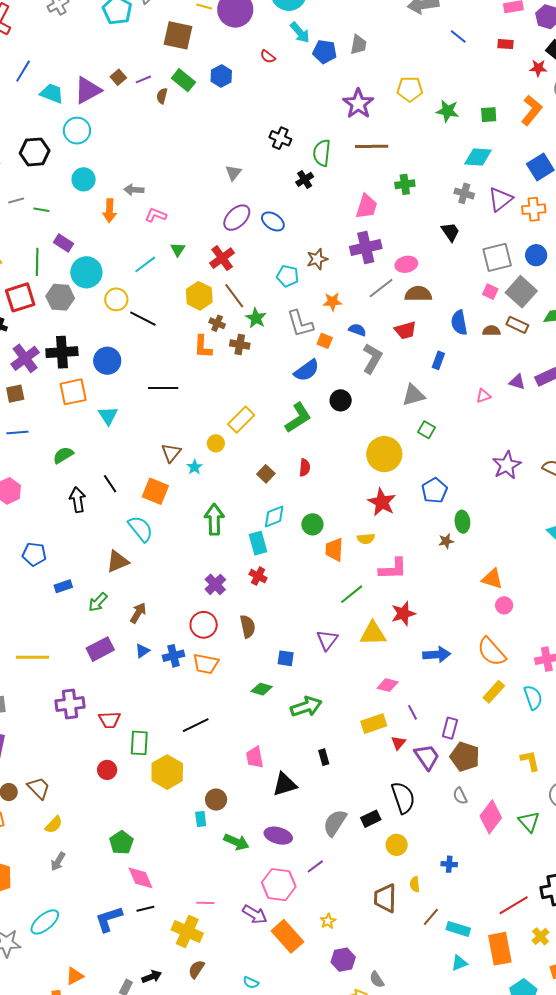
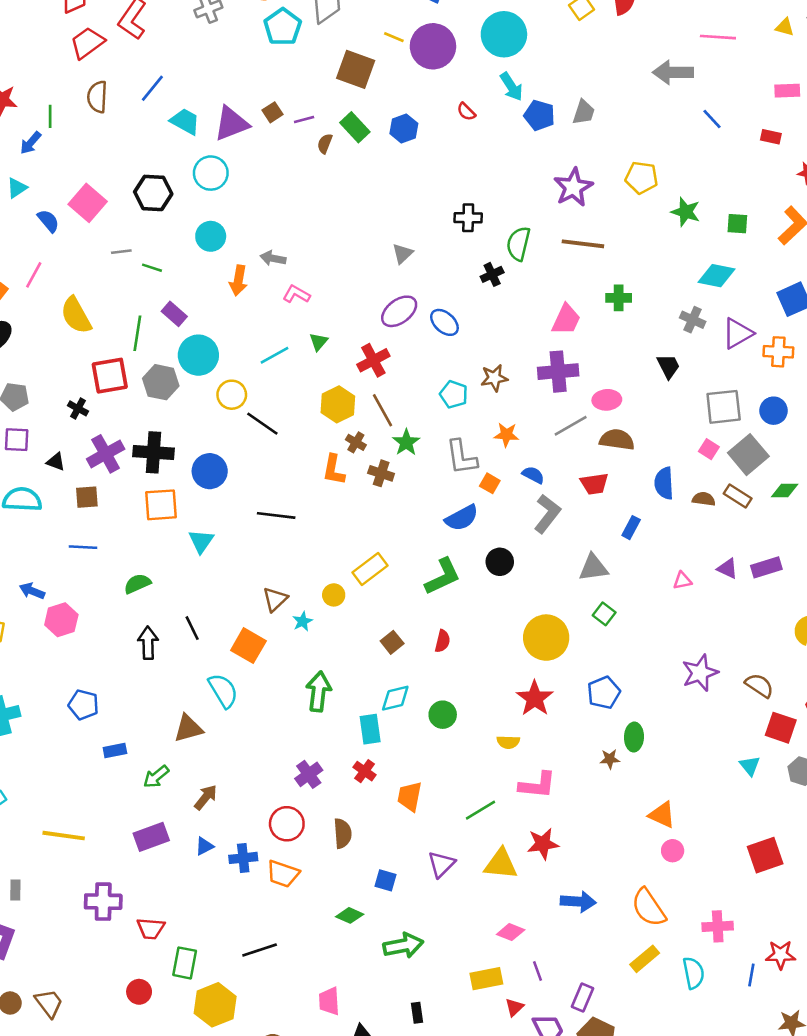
black cross: (280, 138) -> (468, 218), turned -30
orange trapezoid: (334, 550) -> (410, 796), moved

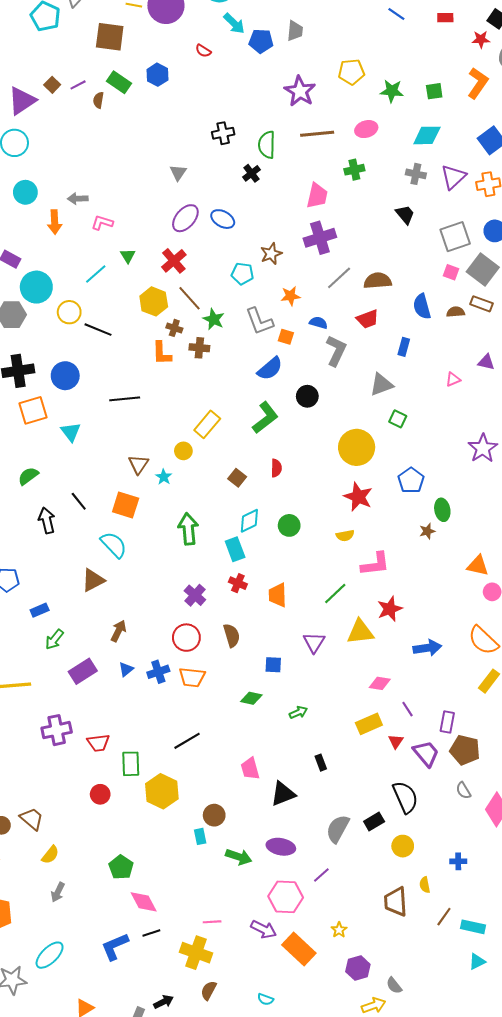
pink ellipse: (607, 400) -> (366, 129), moved
green arrow: (156, 777) -> (54, 639), moved
green arrow: (403, 946) -> (298, 712), size x0.6

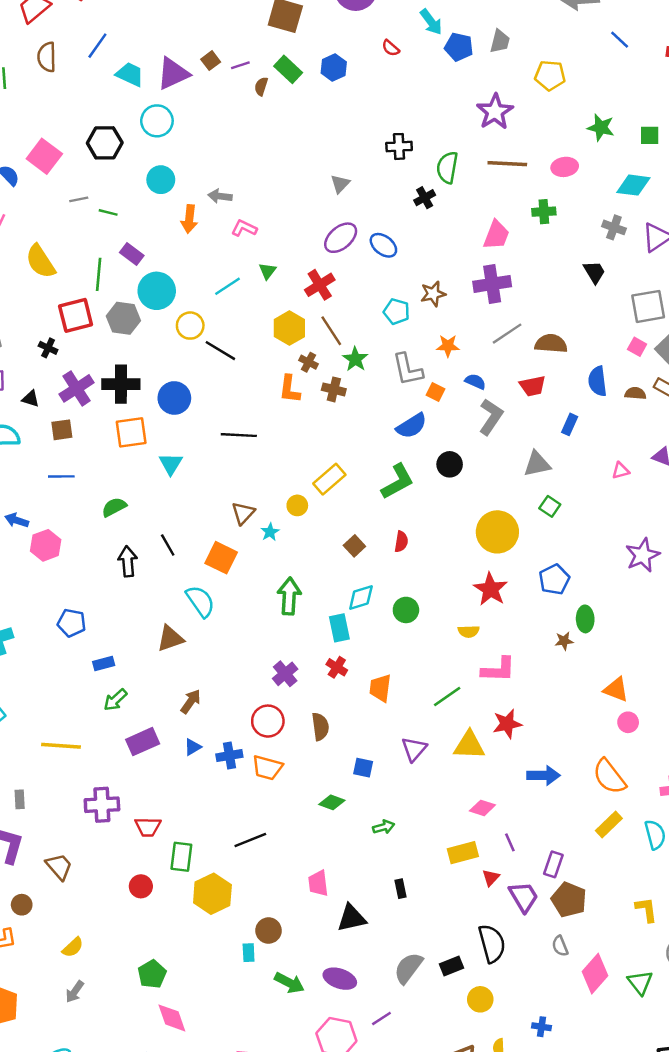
yellow pentagon: (351, 72) -> (550, 75), moved
brown trapezoid: (32, 819) -> (59, 867), moved

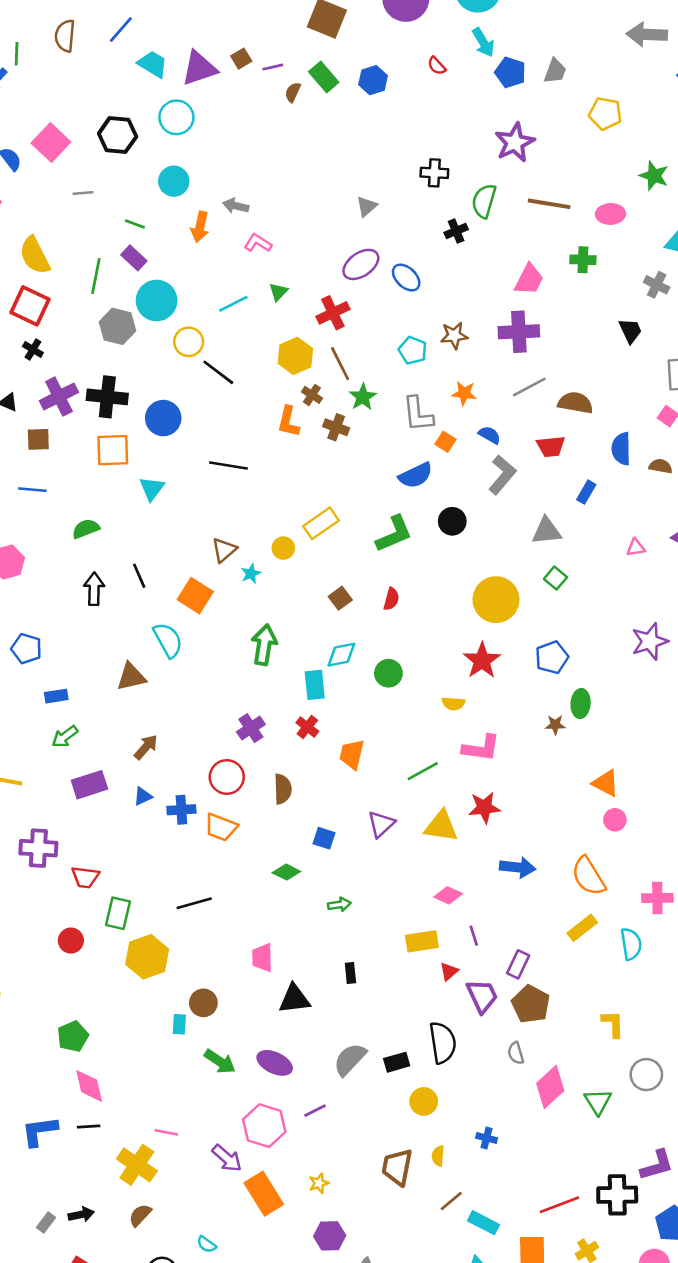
purple star: (495, 112) -> (515, 143), moved
green line: (108, 212) -> (135, 224), moved
red square: (76, 315) -> (30, 306), moved, turned 33

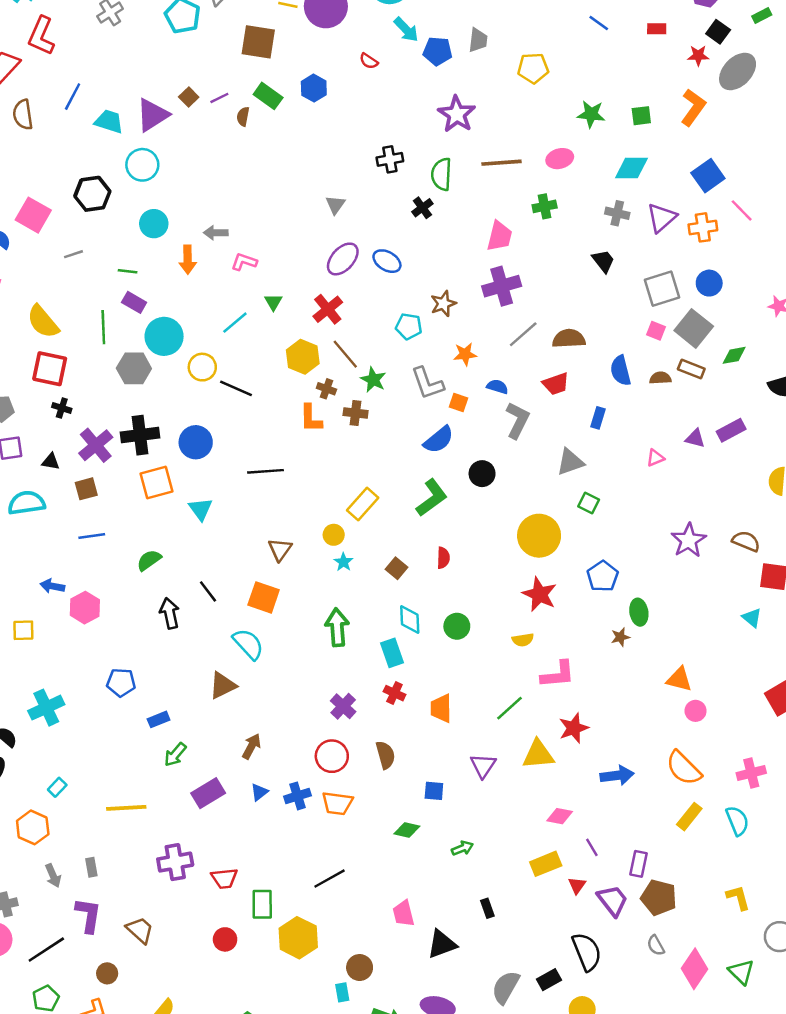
cyan star: (251, 573) -> (343, 562), moved
cyan diamond: (341, 655) -> (410, 620), turned -68

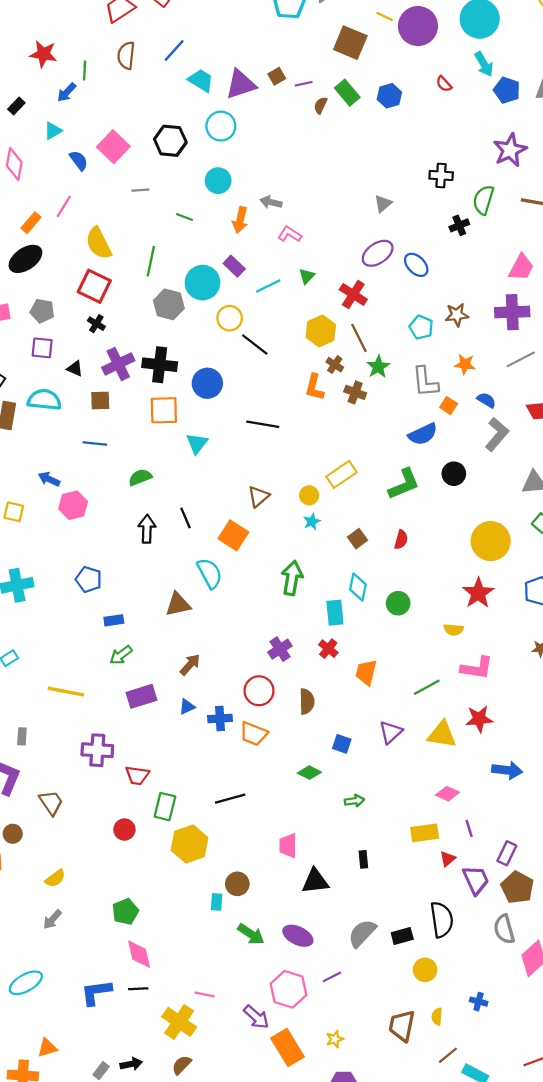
purple rectangle: (134, 302) -> (234, 266), moved
red cross: (328, 309) -> (353, 294), turned -32
gray semicircle: (656, 945) -> (504, 929), size x1.5

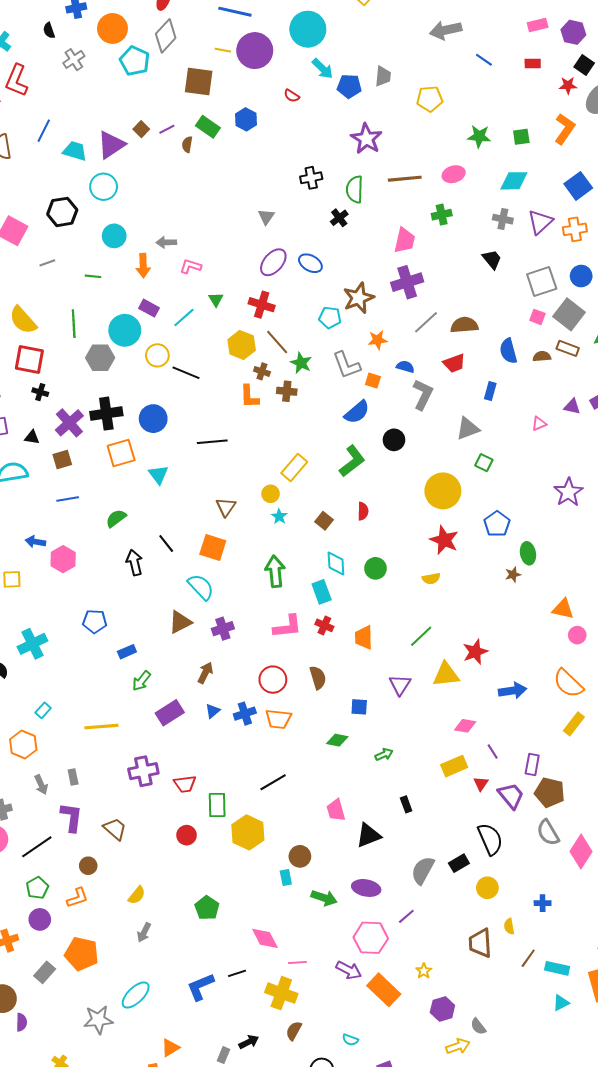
brown star: (457, 315) -> (359, 298), size x1.4
purple cross: (280, 649) -> (223, 629), moved, turned 30
pink L-shape: (477, 668) -> (287, 627), moved
pink diamond: (139, 954) -> (265, 938), moved

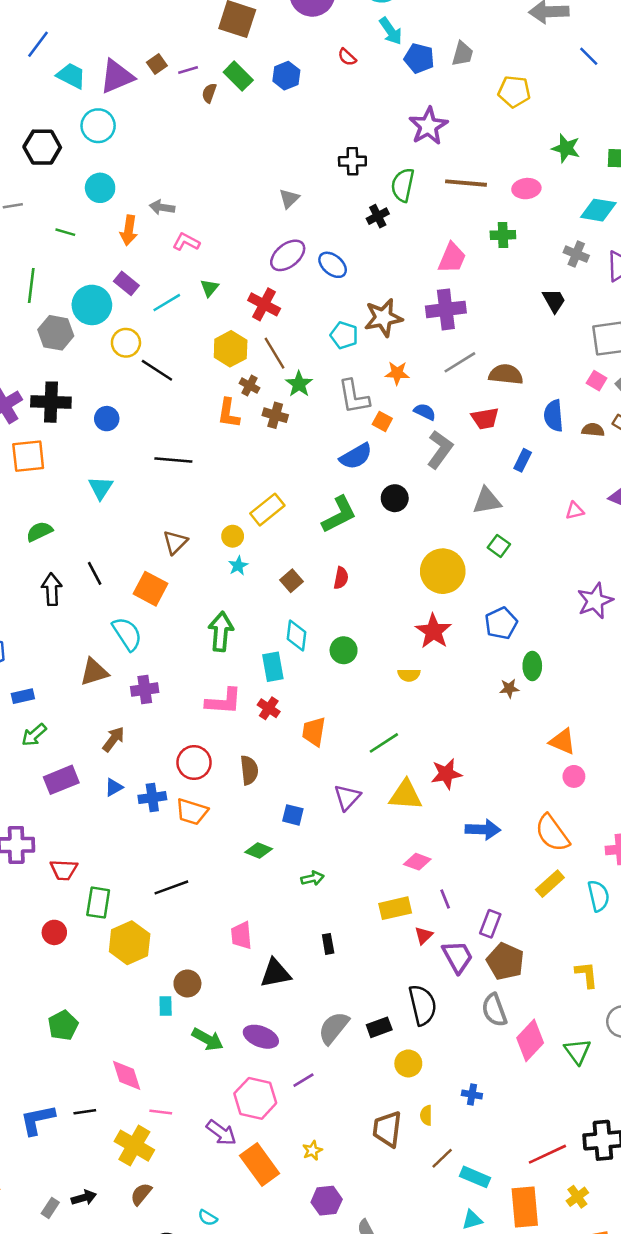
blue circle: (153, 419) -> (107, 419), size x0.7
orange square: (121, 453) -> (28, 456), moved

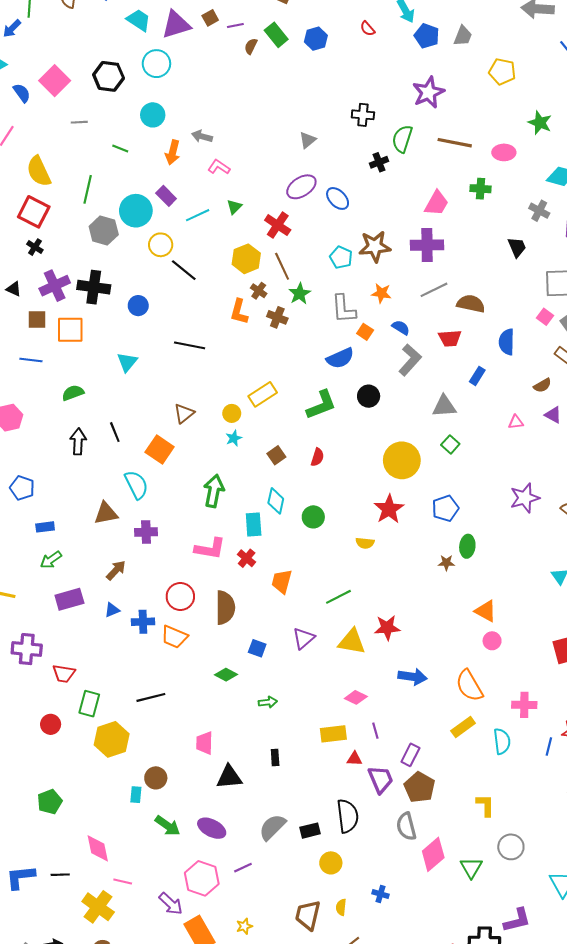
brown semicircle: (593, 430) -> (542, 385), moved, turned 138
brown semicircle: (249, 770) -> (225, 608), size x1.4
red triangle: (424, 935) -> (354, 759), turned 42

